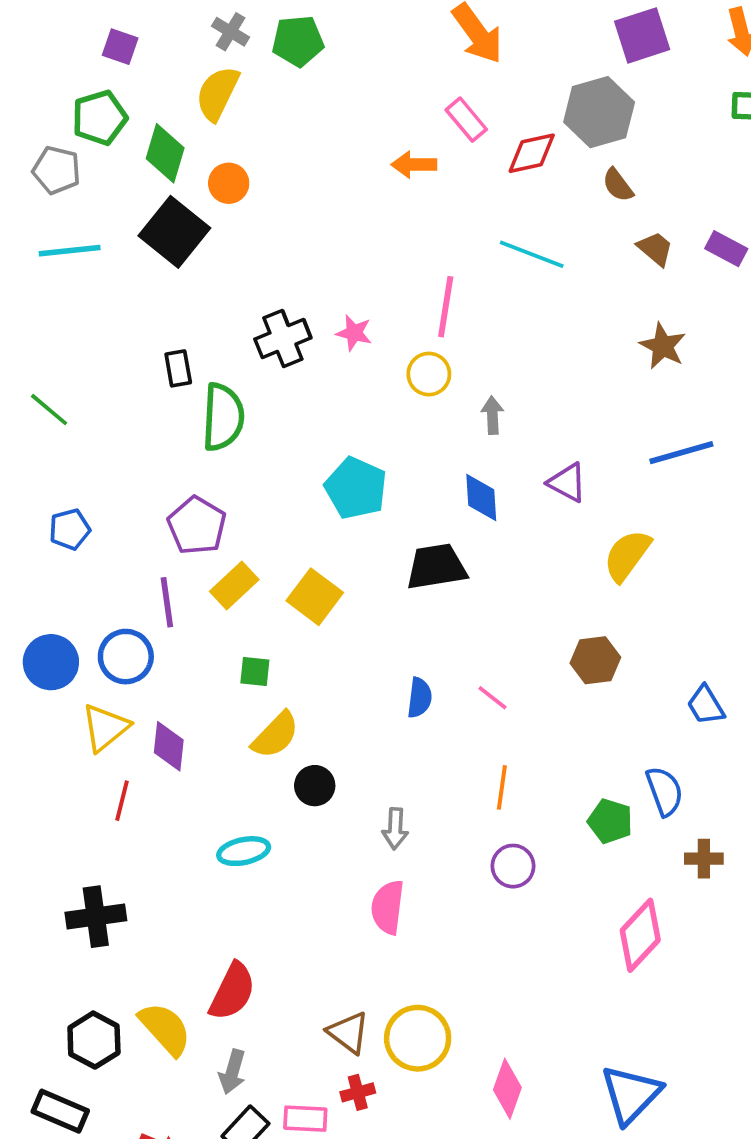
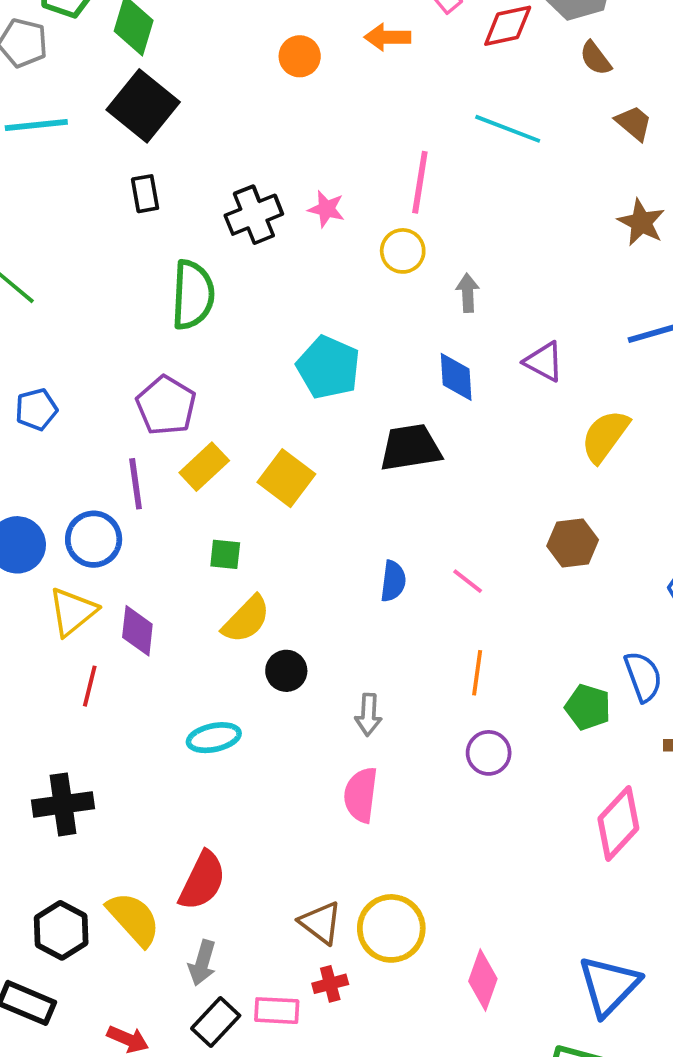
orange circle: (229, 183) -> (300, 56), moved
black rectangle: (178, 368) -> (145, 194), moved

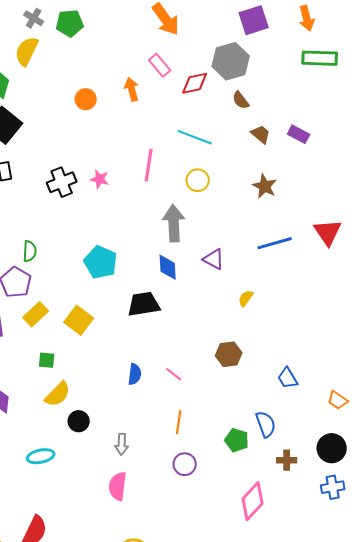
orange arrow: (387, 37) -> (132, 89), turned 75
yellow circle: (403, 251) -> (198, 180), moved
gray arrow: (468, 293) -> (174, 223), size x1.8
green semicircle: (193, 295) -> (30, 251), moved, size x0.6
yellow semicircle: (605, 436) -> (246, 298), size x0.6

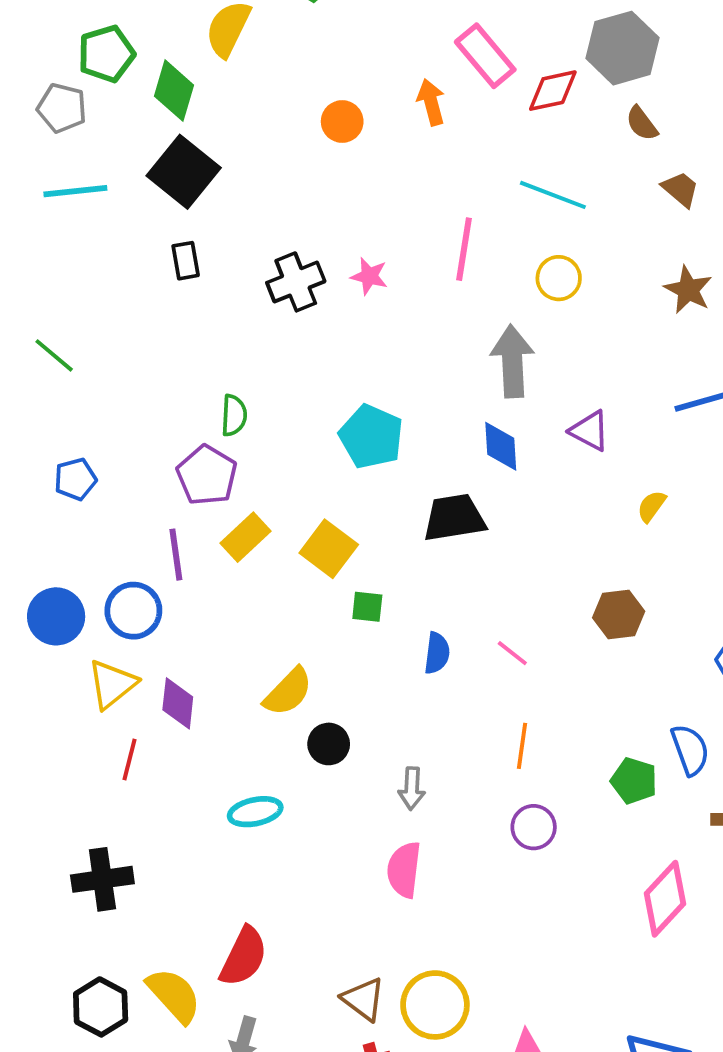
pink rectangle: (160, 65) -> (485, 56), size x1.4
green square: (47, 360) -> (367, 607), moved

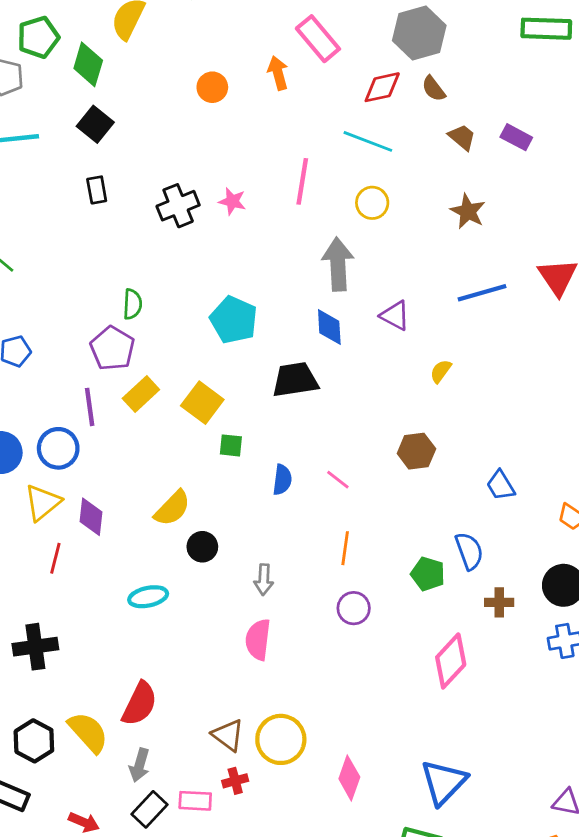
red diamond: (553, 91) -> (382, 87), moved
black square: (184, 172) -> (95, 124), size x0.7

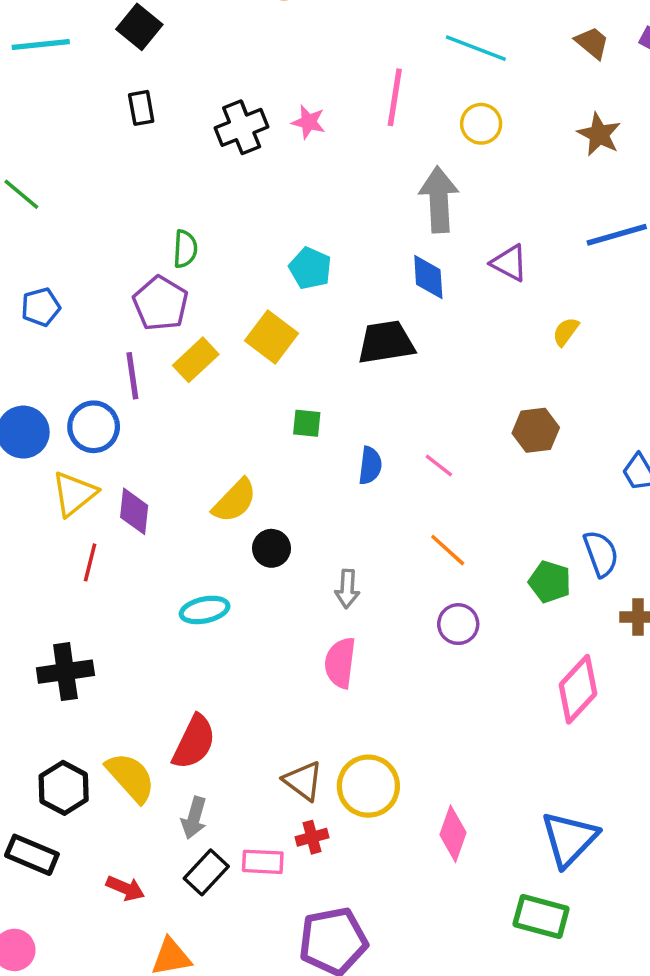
cyan pentagon: (234, 320) -> (310, 268), size x0.7
yellow square: (202, 403) -> (272, 337), moved
orange line: (345, 548) -> (448, 550), turned -56

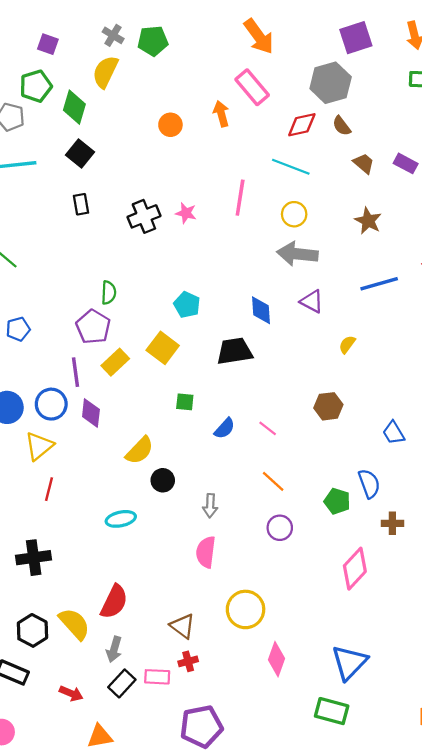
gray arrow: (439, 200) -> (297, 254), moved, turned -81
blue semicircle: (370, 466) -> (225, 428), turned 35
purple diamond: (134, 511) -> (91, 413), moved
yellow circle: (368, 786) -> (246, 609), moved

